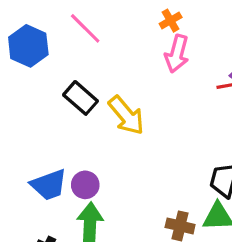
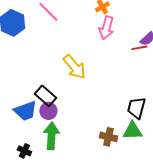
black rectangle: (80, 98) -> (45, 96), moved

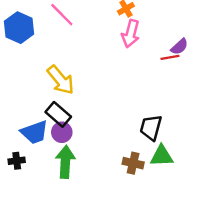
yellow arrow: (74, 67) -> (61, 80), moved
black trapezoid: (136, 108) -> (151, 127), moved
black cross: (24, 151) -> (17, 161), moved, turned -32

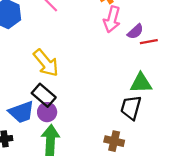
purple semicircle: (179, 47) -> (135, 32), moved
green triangle: (162, 156) -> (141, 83), moved

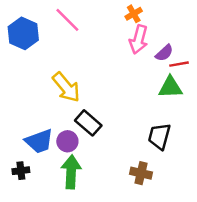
green triangle: (141, 83) -> (170, 87), moved
black rectangle: (44, 95) -> (88, 123), moved

